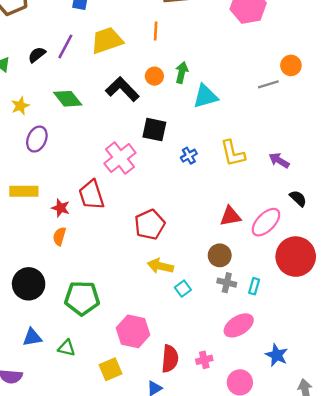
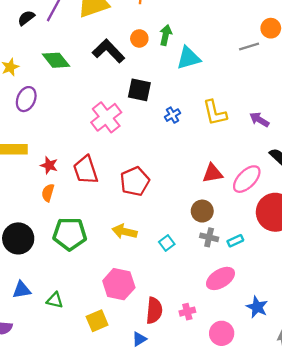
red trapezoid: (91, 195) -> (86, 170), moved
yellow arrow: (160, 266) -> (124, 232), moved
cyan rectangle: (254, 286) -> (235, 241), turned 49
green pentagon: (82, 298) -> (70, 234), moved

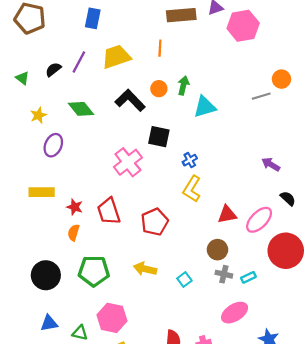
yellow L-shape: (215, 113) -> (192, 189), moved, turned 45
pink hexagon: (119, 284) -> (112, 318), moved

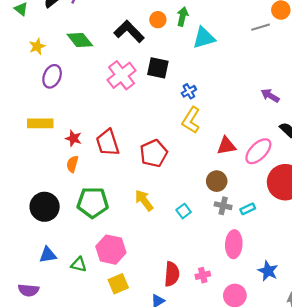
pink cross: (128, 162) -> (122, 75), moved
yellow arrow: (145, 269) -> (144, 200), turned 40
pink ellipse: (235, 313) -> (234, 244), turned -55

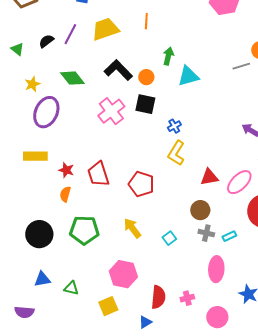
orange circle: (158, 20) -> (146, 77), moved
purple ellipse: (52, 76) -> (46, 112), size x1.4
red pentagon: (154, 153) -> (141, 184), turned -30
pink hexagon: (111, 250) -> (123, 274), moved

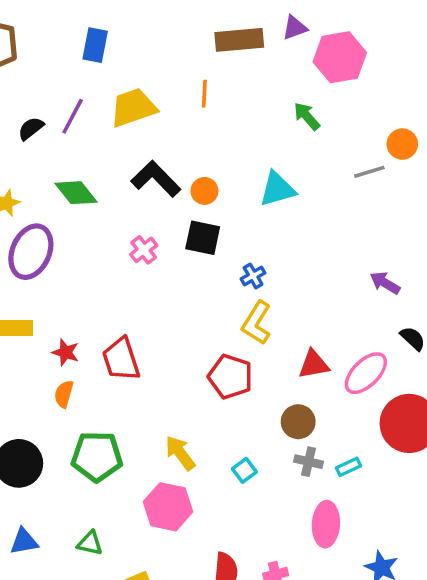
green arrow: (168, 56) -> (307, 116), moved, turned -54
pink cross: (111, 111) -> (144, 250), size x0.6
red pentagon: (141, 184) -> (230, 377), moved
pink hexagon: (123, 274) -> (168, 507), moved
green triangle: (71, 288) -> (90, 543), moved

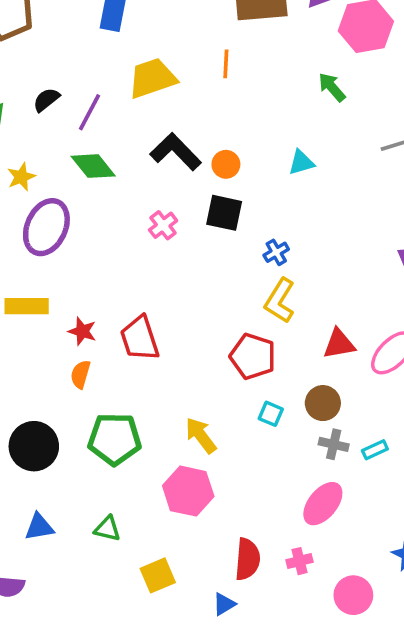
purple line: (73, 116) -> (89, 112), moved
cyan triangle: (277, 189) -> (301, 163), size x0.7
cyan square: (244, 470) -> (271, 414), moved, turned -30
pink ellipse: (326, 524) -> (323, 504), moved, turned 36

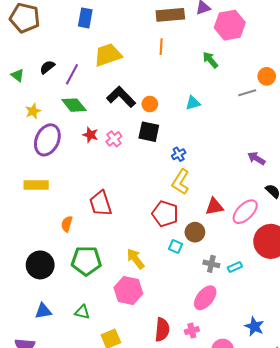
orange line: (226, 64) -> (161, 47), moved
red star: (82, 331) -> (90, 135), moved
brown circle: (323, 403) -> (195, 232), moved

